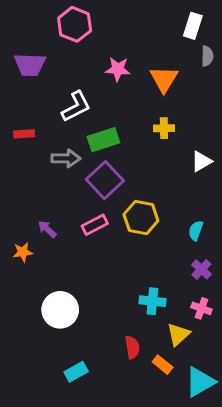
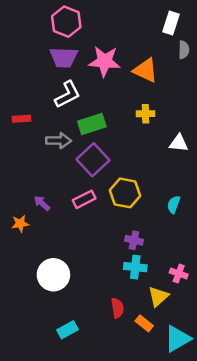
purple trapezoid: (30, 65) -> (64, 57), moved
pink star: (118, 69) -> (105, 61), size x1.4
orange triangle: (164, 79) -> (145, 70), turned -36
white triangle: (201, 161) -> (179, 143), turned 36
purple cross: (201, 269) -> (134, 240), moved, turned -30

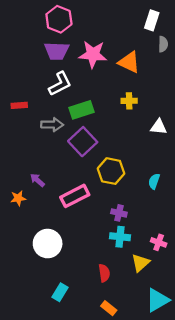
pink rectangle: (84, 199) -> (75, 196), moved, size x1.4
orange rectangle: (144, 323) -> (109, 308), moved
cyan rectangle: (68, 330) -> (60, 292), turned -30

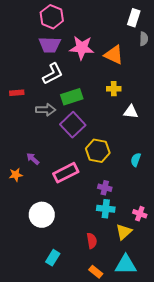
white triangle: (159, 127) -> (131, 112), moved
cyan triangle: (157, 300) -> (126, 265), moved, turned 30

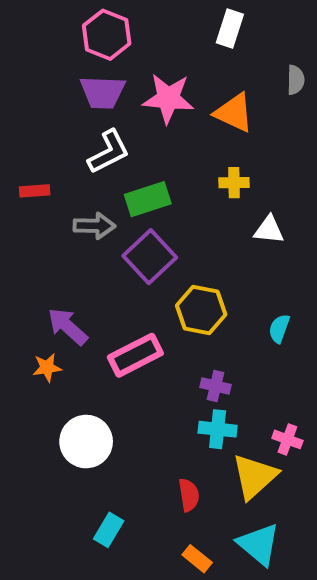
white rectangle: (134, 18) -> (230, 29), moved
purple arrow: (33, 159) -> (68, 326), size x1.5
orange star: (16, 175) -> (47, 368), moved
yellow triangle: (124, 232) -> (255, 476), size x1.4
cyan triangle: (126, 265) -> (259, 544), turned 40

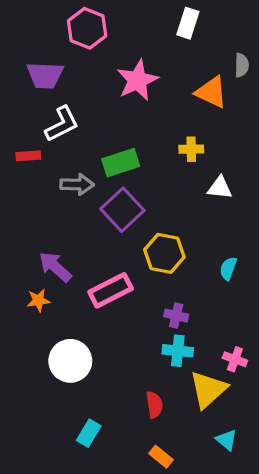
purple trapezoid: (103, 92) -> (45, 75), moved
pink star: (168, 98) -> (137, 80), turned -30
orange triangle: (234, 113) -> (211, 92), moved
white L-shape: (109, 152) -> (62, 124), moved
cyan triangle: (259, 544) -> (227, 440), moved, size x0.6

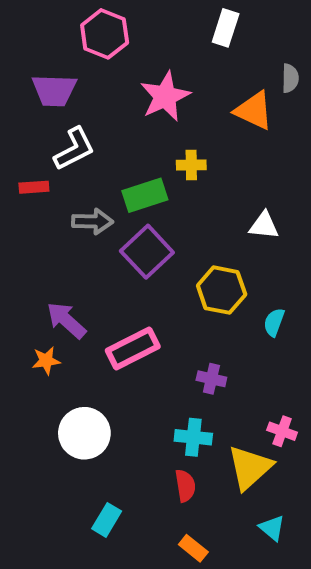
yellow cross: (191, 149) -> (191, 165), moved
yellow hexagon: (164, 253) -> (222, 290), moved
cyan cross: (178, 351) -> (193, 437), moved

